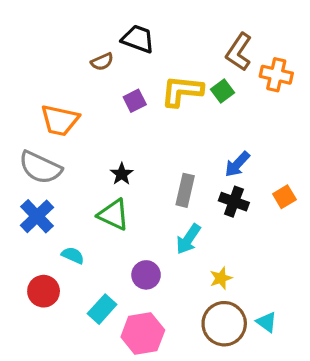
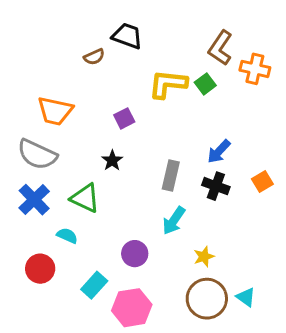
purple square: (135, 101) -> (124, 118), moved
green triangle: (113, 215) -> (85, 198), moved

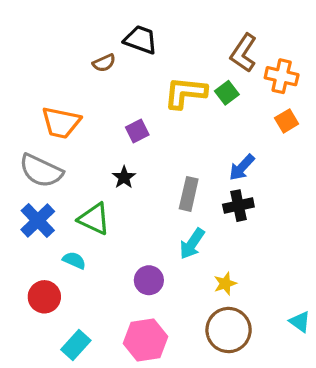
orange square: (262, 182) -> (287, 121), moved
black cross: (216, 186) -> (238, 206), turned -32
cyan rectangle: (94, 285) -> (76, 345), moved
cyan triangle: (246, 297) -> (300, 322), moved

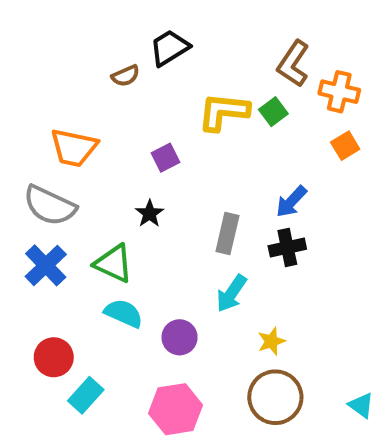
black trapezoid: (141, 40) -> (170, 48), turned -52
cyan semicircle: (74, 260) -> (124, 313), moved, size x1.4
cyan triangle: (300, 322) -> (361, 405), moved
cyan rectangle: (76, 345) -> (86, 395), moved

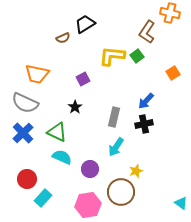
orange cross: (339, 92) -> (170, 13), moved
brown circle: (275, 397) -> (121, 192), moved

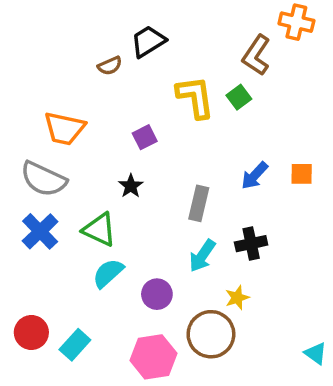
yellow L-shape: (112, 56) -> (195, 97), turned 76
orange square: (173, 73) -> (302, 174), moved, turned 32
black cross: (144, 124) -> (251, 244), moved
cyan semicircle: (62, 157) -> (108, 273), turned -66
red circle: (27, 179) -> (31, 332), moved

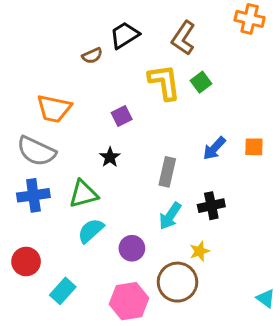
brown L-shape: (256, 55) -> (183, 38), moved
green triangle: (99, 230) -> (83, 194), turned -40
blue cross: (40, 231) -> (33, 195), turned 36
red circle: (31, 332) -> (26, 262), moved

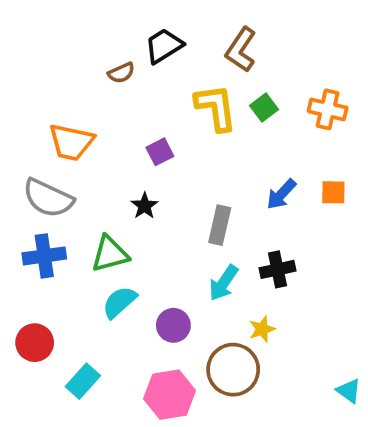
orange cross: (250, 19) -> (328, 109), moved

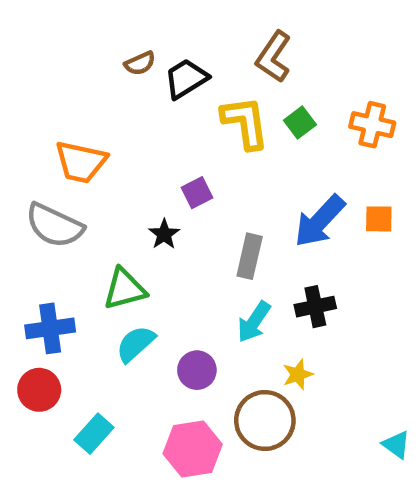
black trapezoid: (164, 46) -> (186, 79), moved
brown semicircle: (121, 73) -> (140, 63), moved
purple square: (160, 152) -> (197, 193), moved
blue arrow: (281, 194) -> (320, 221), size x1.5
blue cross: (44, 256) -> (50, 328), moved

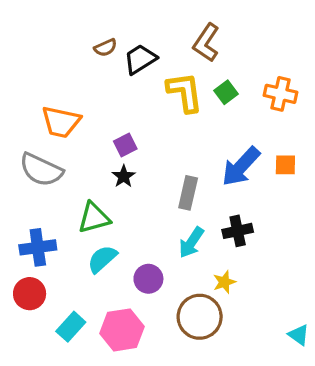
purple square: (197, 193) -> (125, 145), moved
pink hexagon: (193, 449) -> (122, 330), moved

